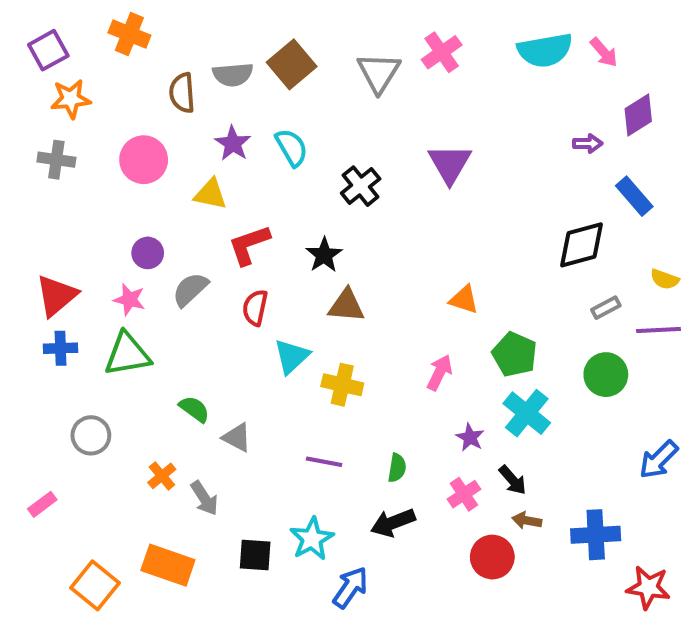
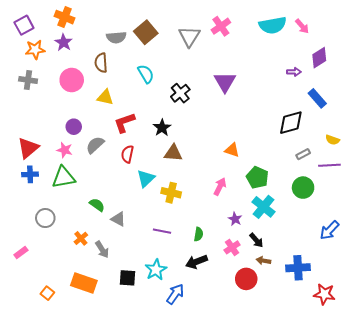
brown semicircle: (182, 93) -> (101, 63), moved
purple star: (233, 143) -> (64, 42), moved
orange square: (95, 585) -> (47, 293), size x0.6

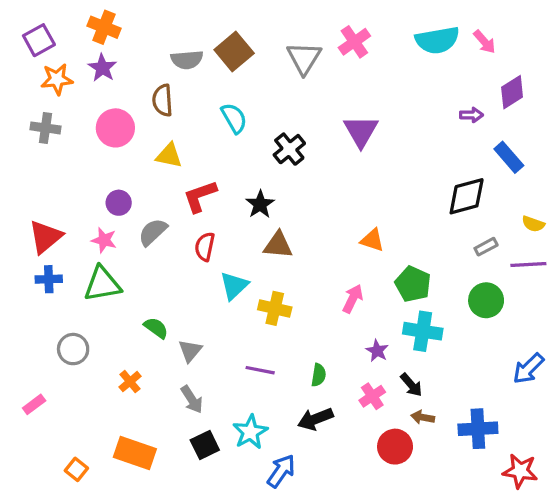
cyan cross: (263, 207) -> (423, 331), turned -30
gray triangle: (118, 219) -> (190, 351), turned 42
gray arrow: (102, 249) -> (192, 399), moved
black square: (127, 278) -> (205, 445), turned -30

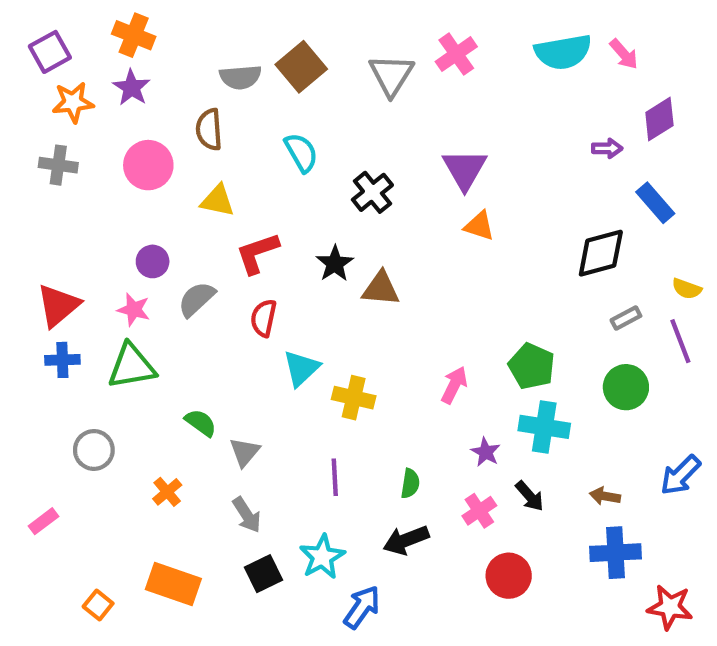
orange triangle: (372, 240) -> (479, 226), moved
brown triangle: (278, 245) -> (381, 289), moved
purple line: (528, 265) -> (680, 341), turned 72
purple line: (260, 370) -> (335, 477), turned 76
brown arrow: (423, 417) -> (605, 496), moved

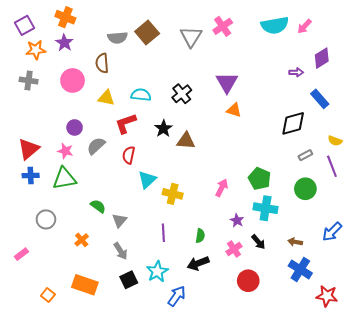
pink arrow: (624, 54) -> (304, 26), turned 84
cyan semicircle: (301, 153) -> (141, 95), moved, turned -54
blue cross: (615, 553) -> (300, 269), turned 35

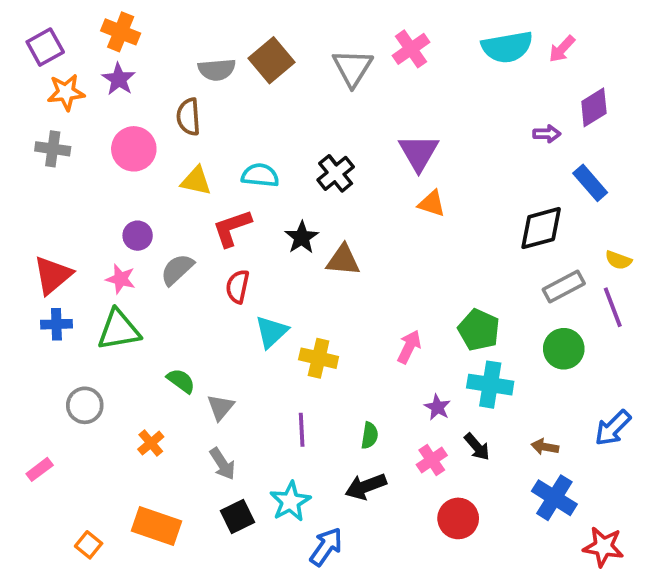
gray rectangle: (305, 155) -> (564, 287), size x1.5

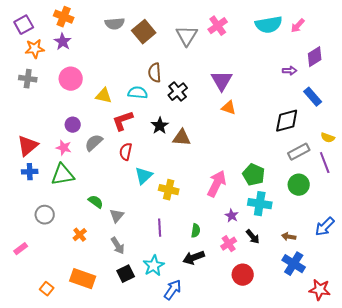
gray semicircle: (217, 70) -> (115, 24), moved
brown semicircle: (188, 117) -> (155, 73), moved
pink arrow: (409, 347) -> (217, 184), size x1.5

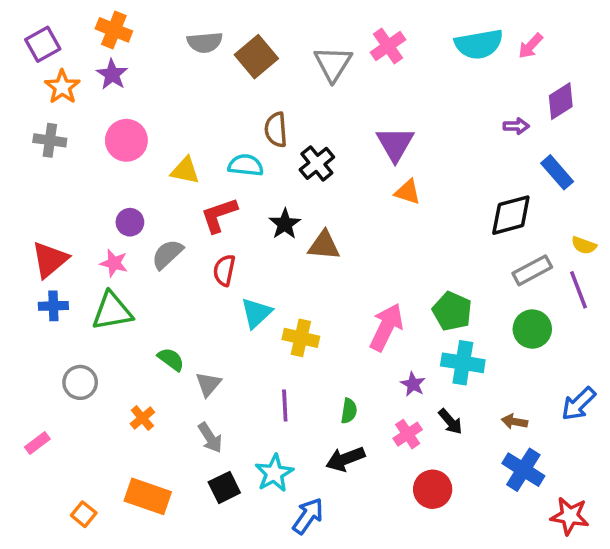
orange star: (35, 49) -> (62, 87), turned -30

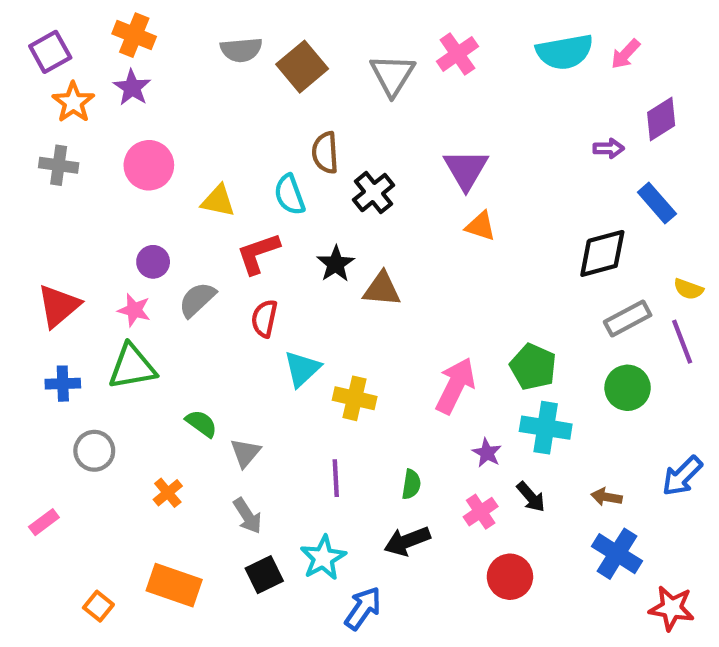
cyan semicircle: (246, 165) -> (290, 195), turned -116
blue cross: (53, 306) -> (63, 384), moved

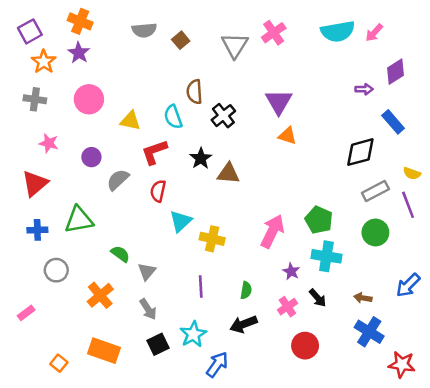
brown square: (302, 67) -> (181, 40), size x0.6
pink star: (134, 310) -> (49, 143), moved
orange cross: (168, 493) -> (100, 295), size x1.5

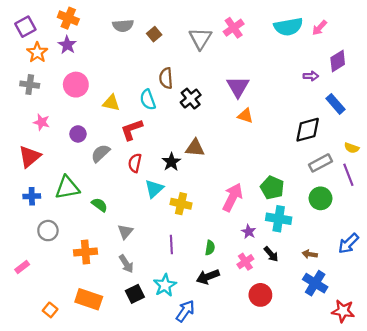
black star: (201, 158) -> (171, 162), moved
green semicircle: (120, 254) -> (99, 205), moved
orange cross: (100, 295) -> (85, 252), turned 35

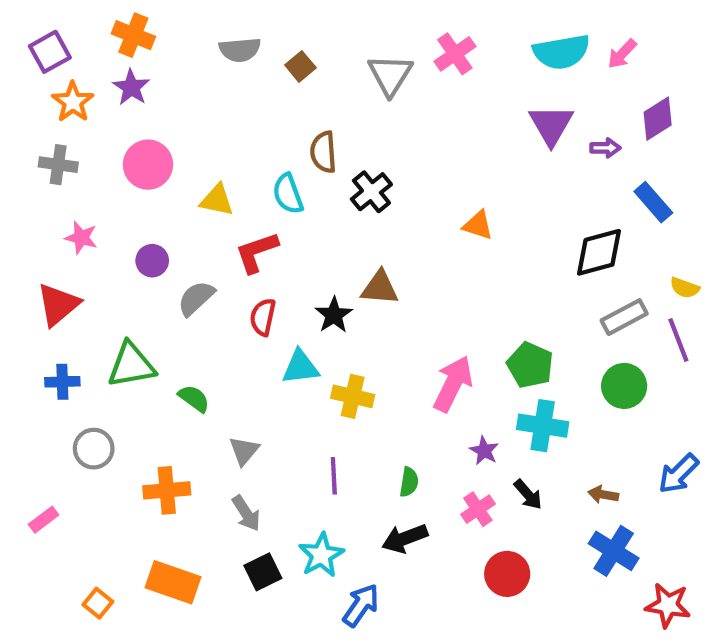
purple triangle: (238, 87) -> (551, 125), moved
cyan triangle: (154, 189) -> (300, 367), turned 36

